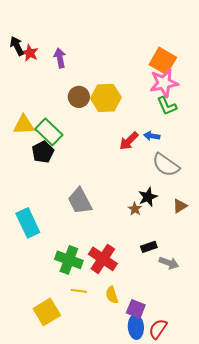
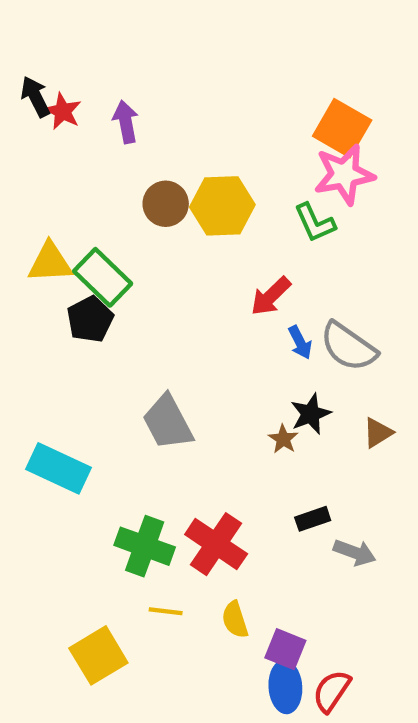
green L-shape: (167, 106) -> (315, 223), moved
blue arrow: (152, 136) -> (300, 342), moved, turned -126
cyan rectangle: (28, 223) -> (59, 468), turned -40

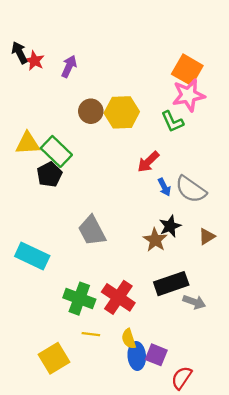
purple arrow: (126, 122) -> (69, 66), turned 35
brown star: (283, 439) -> (155, 240), size x1.5
black rectangle: (313, 519) -> (171, 284), size x1.8
blue ellipse: (285, 687) -> (137, 356), moved

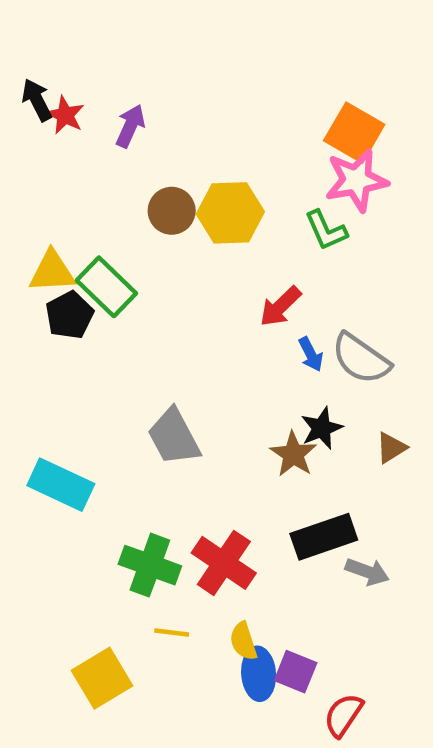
black pentagon: (49, 174) -> (69, 315), moved

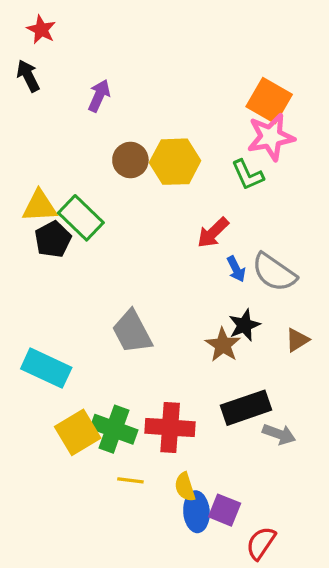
red star: (65, 115) -> (41, 30), moved
red cross: (224, 563) -> (170, 428), turned -30
yellow square: (102, 678) -> (78, 432), moved

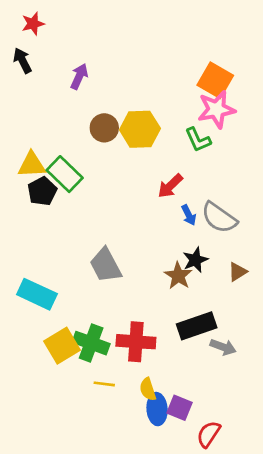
red star: (41, 30) -> (33, 24), turned 30

